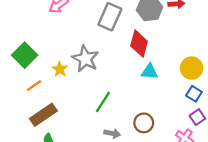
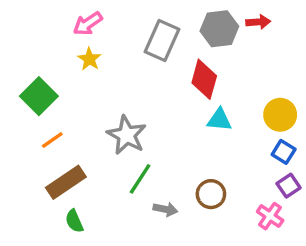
gray star: (85, 59) -> (127, 135), moved
yellow star: (60, 69) -> (89, 59), moved
green line: (103, 102) -> (140, 179), moved

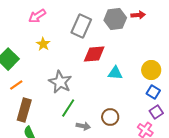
yellow star: (89, 59) -> (43, 44), moved
red diamond: (204, 79) -> (94, 54), moved, turned 70
brown rectangle: (66, 182) -> (24, 110), turned -40

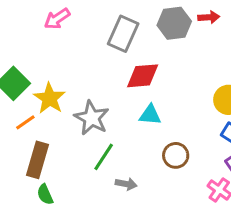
yellow star: (43, 44) -> (50, 98), moved, size x1.5
cyan triangle: (115, 73) -> (150, 115), moved
brown circle: (110, 117) -> (176, 155), moved

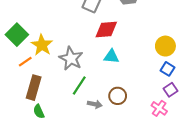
brown circle: (176, 155) -> (118, 96), moved

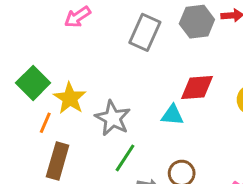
red diamond: (106, 29) -> (197, 87), moved
orange line: (25, 62) -> (45, 123), turned -32

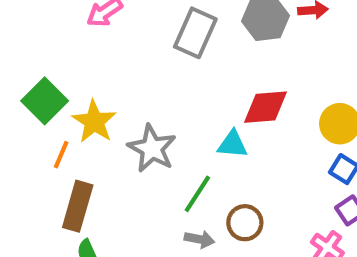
green line: (125, 158) -> (197, 194), moved

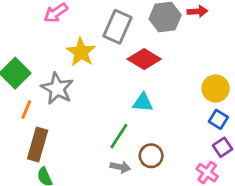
red diamond: (265, 107) -> (144, 59), moved, turned 36
yellow star: (94, 122) -> (81, 52), moved
gray star: (152, 148) -> (57, 88), moved

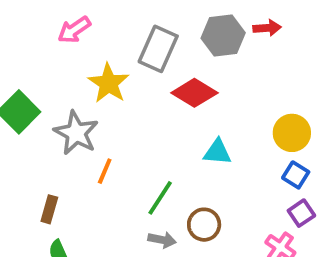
cyan triangle: (143, 103) -> (217, 152), moved
orange line: (26, 110) -> (105, 171), moved
brown rectangle: (38, 145) -> (49, 209), size x0.6

